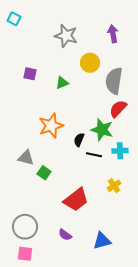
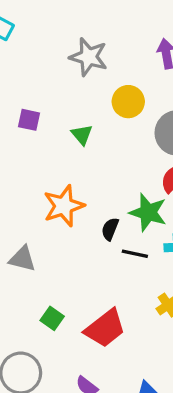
green triangle: (62, 83) -> (82, 135), turned -48
green square: (44, 173) -> (52, 318), moved

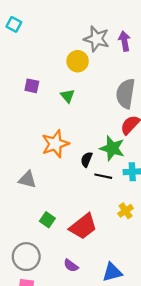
gray star: (89, 57) -> (97, 39), moved
yellow circle: (128, 102) -> (78, 61), moved

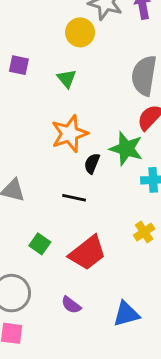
orange star: (55, 144) -> (70, 134), moved
black line: (103, 176) -> (74, 198), moved

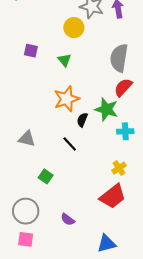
black line: (74, 198) -> (70, 144), turned 35
red trapezoid: (87, 253) -> (113, 196), moved
blue triangle: (126, 314) -> (106, 244), moved

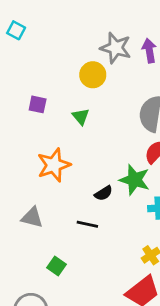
orange star: (67, 99) -> (54, 165), moved
black semicircle: (82, 120) -> (104, 193), turned -144
black line: (70, 144) -> (87, 224), turned -35

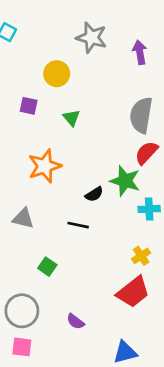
gray star: (116, 48) -> (92, 38), moved
yellow circle: (93, 75) -> (57, 74), moved

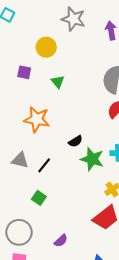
orange star: (45, 166) -> (37, 119), turned 30
green star: (125, 181) -> (92, 159), moved
black line: (78, 225) -> (44, 165), moved, turned -63
purple semicircle: (75, 322) -> (61, 241), turned -80

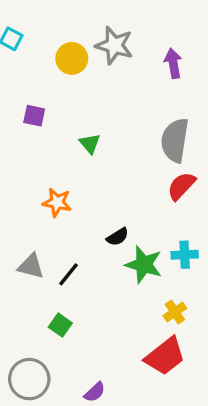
yellow circle: (46, 47) -> (72, 58), moved
purple square: (24, 72) -> (34, 116), moved
orange star: (37, 119) -> (57, 202), size x0.7

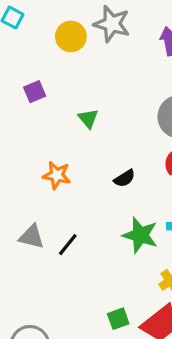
purple square: (34, 116) -> (35, 92), turned -35
black semicircle: (118, 237) -> (124, 178), moved
green square: (60, 325) -> (118, 319), moved, turned 35

